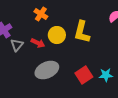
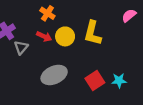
red arrow: (38, 43) -> (44, 36), moved

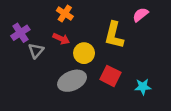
pink semicircle: (129, 15) -> (140, 15), moved
yellow circle: (65, 36) -> (84, 53), moved
red square: (95, 80) -> (110, 76), moved, turned -30

